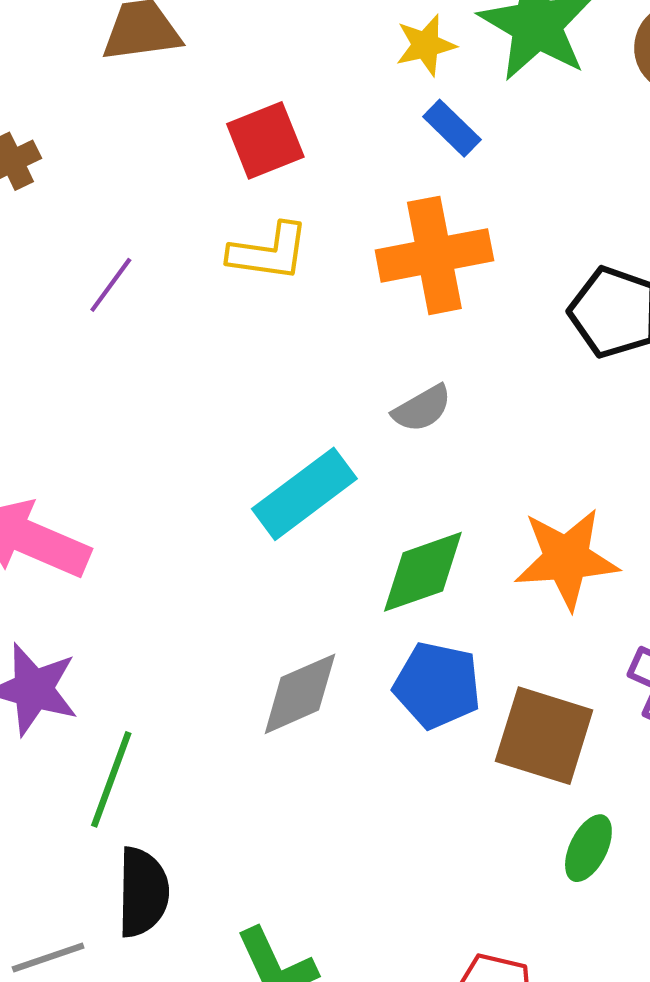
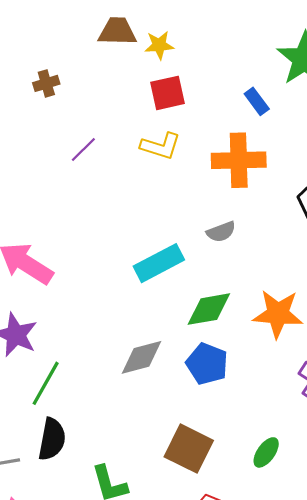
yellow star: (426, 45) -> (159, 45), moved
brown square: (544, 736) -> (189, 449), moved

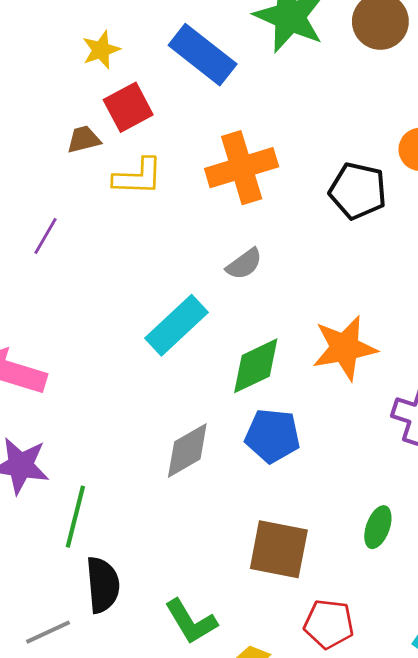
brown trapezoid: (117, 31) -> (84, 139), moved, size x0.7
blue rectangle: (257, 101) -> (203, 55), moved, size x1.8
purple line: (83, 149) -> (45, 236), moved

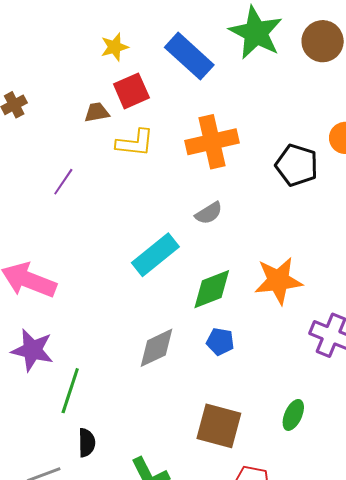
blue pentagon: (272, 436) -> (220, 342), size x0.7
black semicircle: (103, 585) -> (87, 443), size x0.7

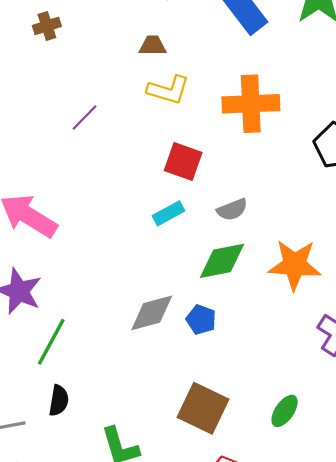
red square: (131, 91) -> (183, 162), moved, turned 33
brown trapezoid: (97, 112) -> (153, 46), moved
gray semicircle: (209, 213) -> (232, 210), moved
cyan rectangle: (155, 255) -> (168, 213), size x0.6
blue pentagon: (220, 342) -> (201, 320), moved

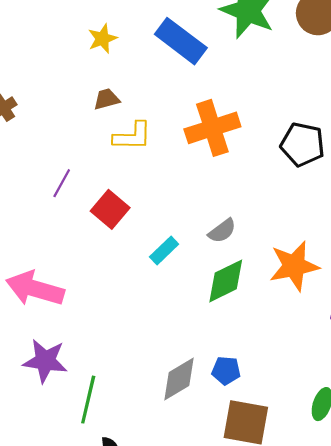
red square: (183, 162) -> (110, 209), moved, turned 36
gray diamond: (152, 313) -> (179, 379), moved
blue pentagon: (201, 320) -> (226, 371), moved

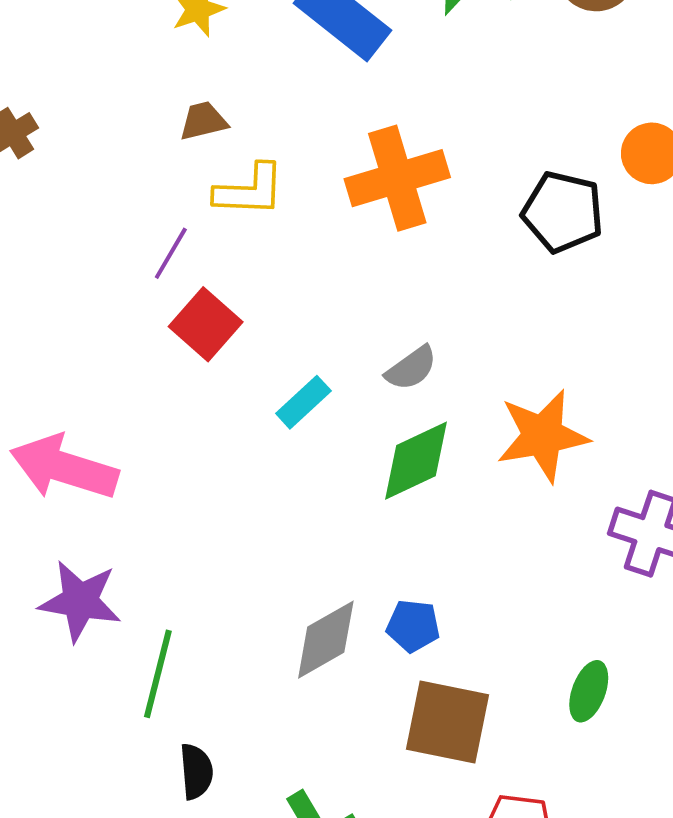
purple line: (62, 183) -> (171, 253), moved

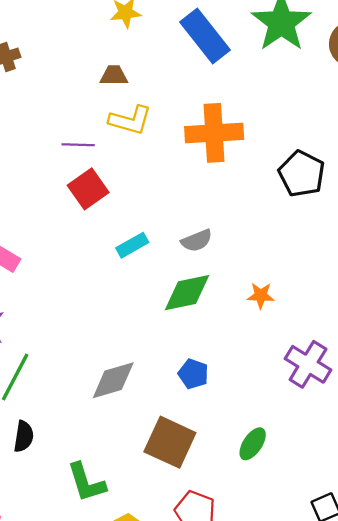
purple line: (171, 253) -> (78, 145), turned 48
orange star: (543, 436) -> (261, 296), size x0.5
blue pentagon: (413, 626) -> (193, 374), moved

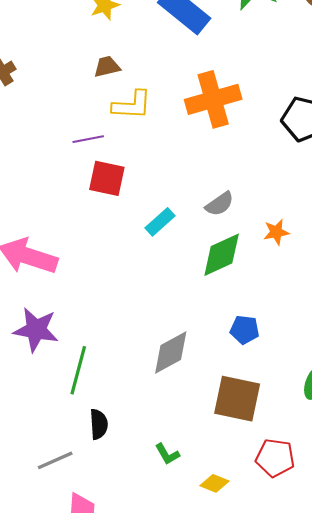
red square: (88, 189) -> (107, 178), turned -30
orange star: (261, 296) -> (276, 232), moved
green L-shape: (86, 482) -> (167, 454), size x0.6

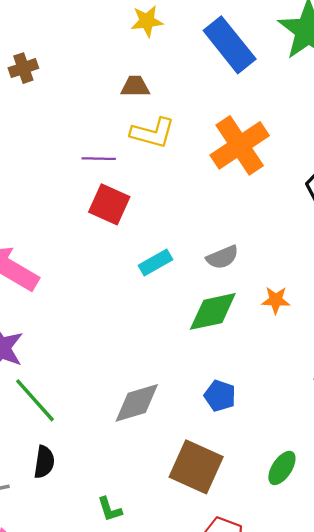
orange cross: (213, 99) -> (240, 145), turned -30
green line: (78, 370) -> (35, 400), turned -69

